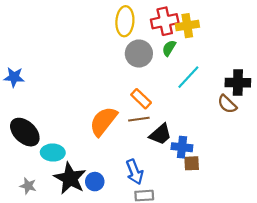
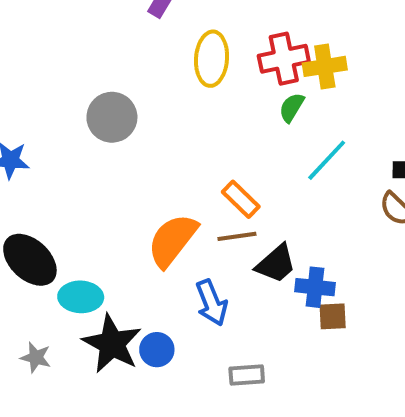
gray circle: (139, 54) -> (112, 117), moved
blue arrow: (135, 172) -> (212, 303), moved

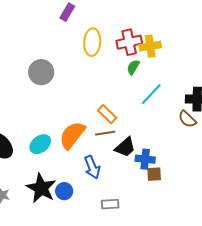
cyan ellipse: (81, 297) -> (40, 144), moved, turned -40

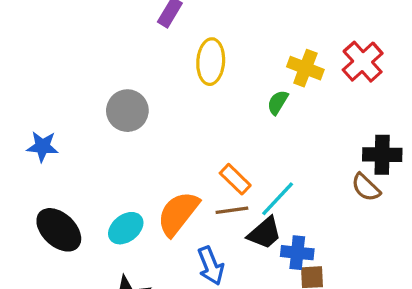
red cross: (129, 42) -> (363, 62), moved, turned -30
yellow cross: (150, 46) -> (305, 68), turned 30
cyan line: (151, 94) -> (278, 199), moved

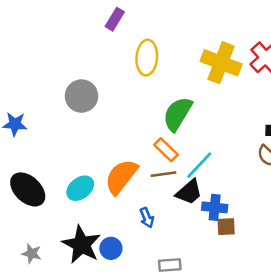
yellow cross: (305, 68) -> (221, 63), size x1.4
green semicircle: (278, 102) -> (178, 114), moved, size x1.8
blue arrow: (211, 266) -> (147, 218), size x0.7

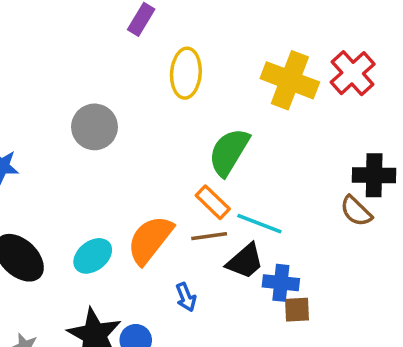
cyan line: (199, 165) -> (259, 224), turned 68

